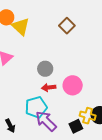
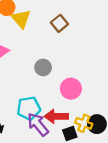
brown square: (67, 26) -> (59, 23), moved
red arrow: (49, 87) -> (56, 116), moved, size x1.5

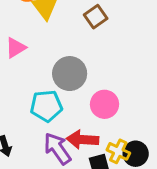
gray circle: (43, 67) -> (70, 74), size x1.5
cyan pentagon: (29, 108) -> (46, 106), moved

